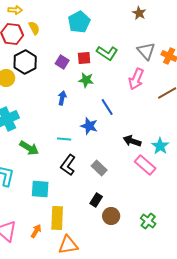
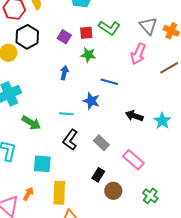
blue line: (107, 107) -> (109, 82), turned -42
pink rectangle: (145, 165) -> (133, 160), moved
orange arrow: (36, 231) -> (28, 194), moved

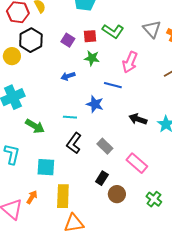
pink arrow: (138, 54) -> (130, 62), moved
blue arrow: (64, 73) -> (68, 76), turned -120

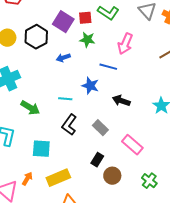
black hexagon: (31, 40) -> (36, 37), moved
purple square: (68, 40) -> (63, 22), size x1.5
black arrow: (138, 119) -> (121, 101), moved
yellow rectangle: (63, 196) -> (58, 178), turned 65

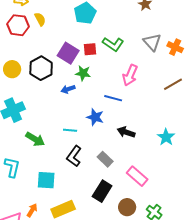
green star: (87, 40) -> (83, 73), moved
black rectangle: (97, 160) -> (102, 191), size x1.5
brown circle: (112, 176) -> (127, 207), moved

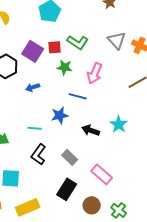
green star: (83, 73) -> (65, 67), moved
blue star: (95, 117) -> (60, 115), turned -30
cyan star: (166, 137) -> (119, 124), moved

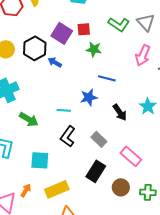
green L-shape: (78, 42) -> (119, 24), moved
pink arrow: (95, 73) -> (143, 55), moved
blue arrow: (33, 87) -> (55, 62), moved, turned 48
black arrow: (91, 130) -> (120, 112), turned -144
green cross: (119, 210) -> (148, 192), turned -35

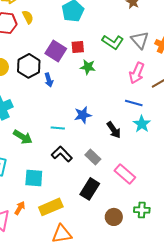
blue arrow: (55, 62) -> (49, 80), turned -136
blue line: (107, 78) -> (134, 103), moved
black L-shape: (68, 136) -> (62, 154), turned 100
brown circle: (121, 187) -> (114, 217), moved

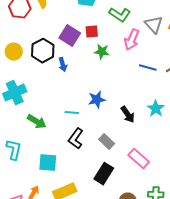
green L-shape: (113, 42) -> (120, 15), moved
pink arrow: (137, 73) -> (132, 40), moved
blue line: (134, 103) -> (148, 68), moved
black L-shape: (62, 154) -> (76, 139), turned -100

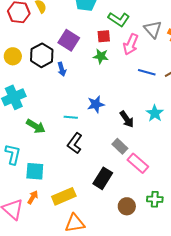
red square: (92, 32) -> (104, 36), moved
gray rectangle: (107, 142) -> (120, 146), moved
cyan square: (48, 163) -> (35, 171), moved

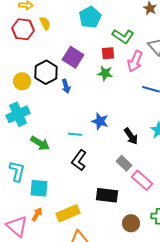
yellow circle: (13, 56) -> (22, 81), moved
blue star: (96, 104) -> (100, 121), turned 30
black rectangle: (103, 178) -> (107, 195), turned 65

